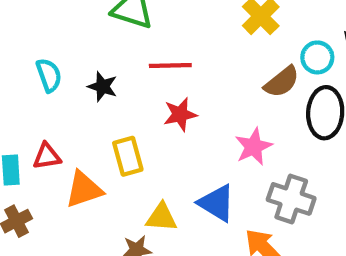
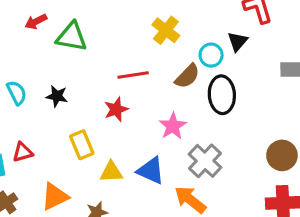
red line: (170, 66) -> (133, 75), moved
orange triangle: (84, 189) -> (55, 197), moved
gray cross: (291, 199) -> (205, 161), turned 32
yellow triangle: (161, 217) -> (111, 172), moved

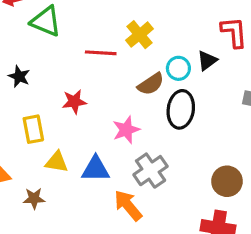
red line: (133, 75) -> (101, 53), moved
blue triangle: (151, 171) -> (96, 169), turned -36

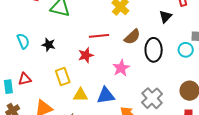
red line: (101, 53) -> (99, 36), moved
cyan circle: (178, 68) -> (186, 50), moved
gray cross: (151, 171) -> (152, 98), moved

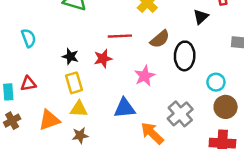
black star: (49, 45) -> (70, 56), moved
cyan circle: (186, 50) -> (216, 82), moved
yellow triangle: (80, 95) -> (79, 109), moved

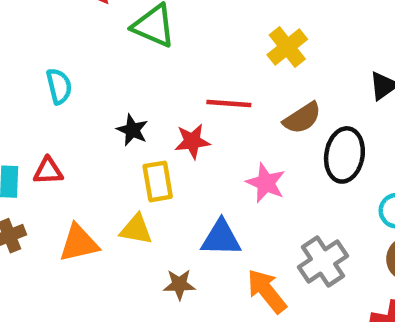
pink star: (145, 76) -> (266, 183), turned -30
yellow rectangle: (74, 83) -> (158, 181), moved
brown star: (80, 135) -> (179, 284), moved

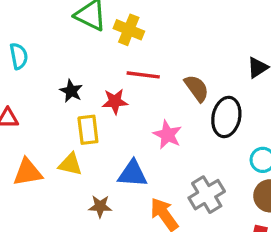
yellow cross: (287, 47) -> (129, 30), moved, turned -32
brown semicircle: (302, 118) -> (197, 88), turned -96

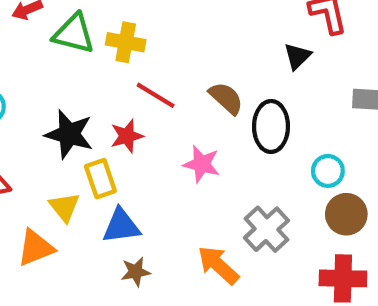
red line: (143, 75) -> (156, 95), turned 36
black star: (71, 91) -> (69, 134), size x1.6
yellow triangle: (70, 164) -> (64, 207), moved, turned 50
blue triangle: (133, 174) -> (121, 226), moved

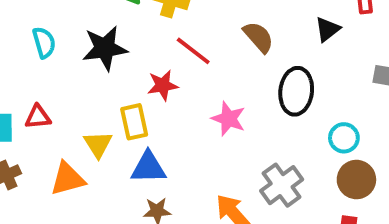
brown semicircle: (226, 98) -> (258, 37), moved
black star: (69, 134) -> (105, 48), moved, turned -30

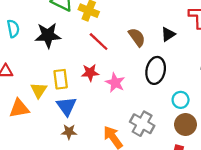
black triangle: (327, 29) -> (168, 34), moved
red star: (163, 85) -> (90, 73), moved
blue triangle: (148, 167) -> (66, 106), turned 50
gray cross: (282, 185) -> (142, 124), turned -30

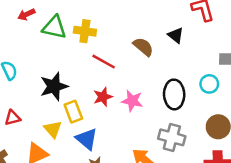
black triangle: (168, 34) -> (176, 35), turned -35
black star: (48, 35) -> (54, 86), moved
black ellipse: (156, 70) -> (174, 94), moved
cyan circle: (181, 100) -> (209, 84), moved

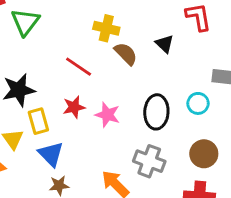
green triangle: (54, 27) -> (25, 22), turned 50
yellow cross: (85, 31) -> (106, 28), moved

